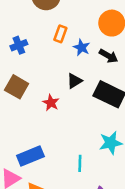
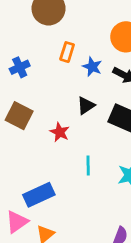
cyan line: (80, 163) -> (88, 166), moved

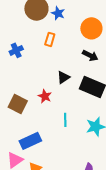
blue star: (92, 67) -> (58, 13), moved
brown square: (19, 116) -> (18, 104), moved

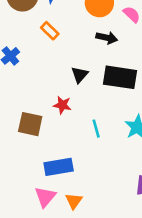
orange rectangle: (50, 39) -> (50, 31), turned -48
blue rectangle: (30, 141) -> (59, 167), turned 30

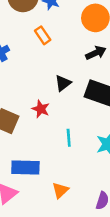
black arrow: (107, 38) -> (96, 53), turned -48
orange triangle: (74, 201) -> (60, 190), moved

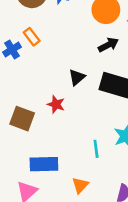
orange rectangle: (43, 35) -> (32, 37), moved
cyan line: (69, 138) -> (96, 149), moved

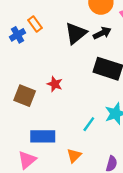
black triangle: (77, 77) -> (76, 33), moved, size x1.5
cyan line: (96, 149) -> (89, 124), turned 42

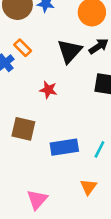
red star: (55, 84) -> (48, 90), moved
blue rectangle: (43, 136) -> (64, 147), moved

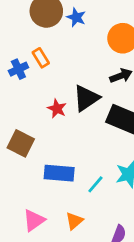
black triangle: (70, 51) -> (86, 98), moved
pink triangle: (37, 200) -> (34, 220), moved

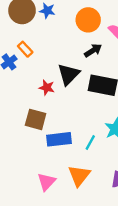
brown square: (21, 143) -> (36, 119), moved
orange triangle: (74, 221) -> (79, 176), size x1.5

